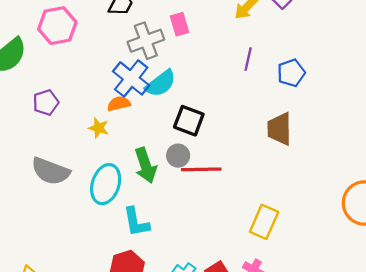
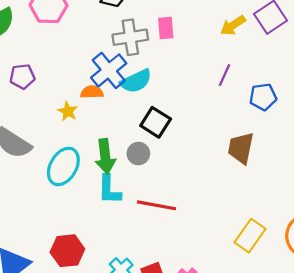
red line: (201, 169) -> (157, 205), moved
cyan L-shape: (136, 222) -> (109, 190), moved
yellow rectangle: (264, 222) -> (250, 236), moved

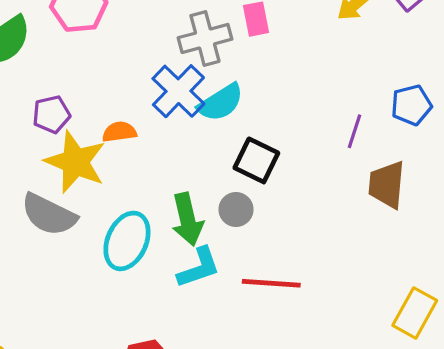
purple line: (225, 75) -> (354, 131), moved
orange semicircle: (92, 92) -> (119, 132), moved
yellow star: (68, 111) -> (75, 162), moved, size x2.0
cyan L-shape: (109, 190) -> (199, 268), turned -104

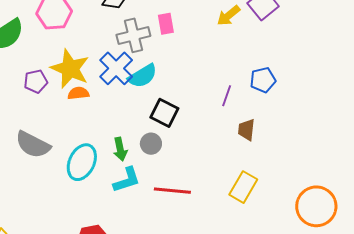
yellow star: (75, 162) -> (70, 69), moved
brown trapezoid: (387, 185) -> (246, 130), size x0.7
green arrow: (187, 219) -> (120, 149), size x0.7
yellow rectangle: (415, 313) -> (243, 187), moved

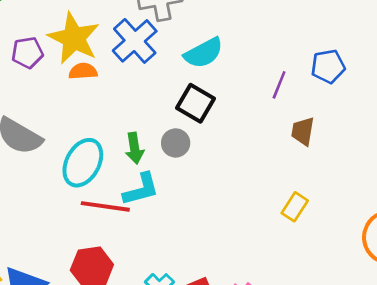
cyan semicircle: (143, 76) -> (204, 53), moved
yellow rectangle: (243, 187) -> (295, 207), size x0.7
red line: (172, 191) -> (105, 206), moved

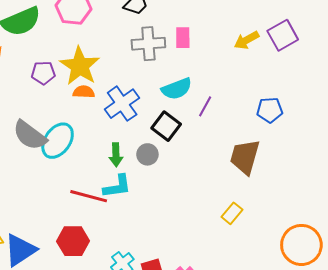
blue cross: (135, 41) -> (122, 104), moved
purple line: (279, 85) -> (205, 106), moved
brown trapezoid: (303, 131) -> (245, 157), size x1.6
cyan ellipse: (83, 163) -> (58, 141), moved

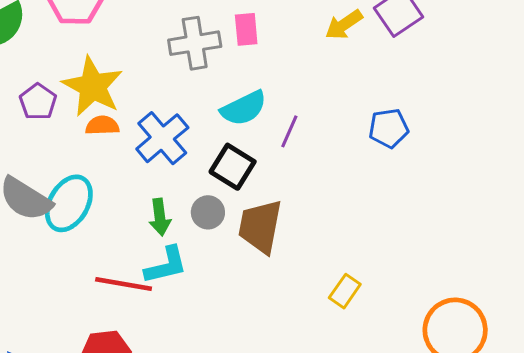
purple pentagon: (43, 73) -> (38, 102), turned -30
brown trapezoid: (245, 157) -> (260, 226), moved

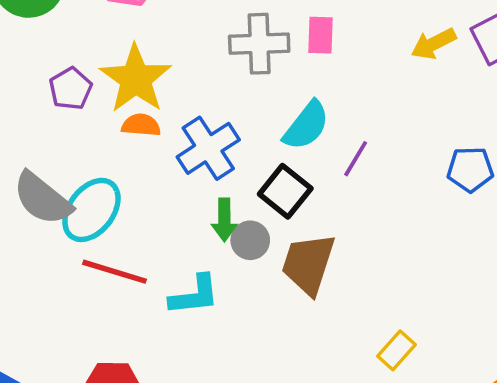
cyan semicircle: (244, 108) -> (306, 126), turned -33
green arrow: (160, 217) -> (224, 220), moved
red line: (124, 284) -> (115, 272), moved

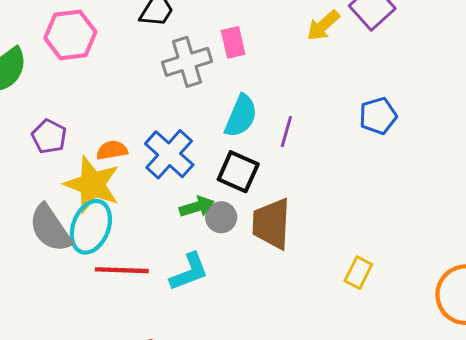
yellow star: (136, 79) -> (92, 184), moved
gray semicircle: (42, 199) -> (50, 228), turned 32
green arrow: (224, 220) -> (197, 207), turned -92

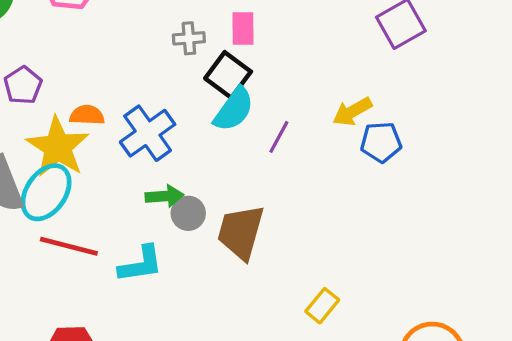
yellow arrow: (323, 25) -> (352, 112), moved
gray cross: (187, 62) -> (189, 38), size x0.6
black square: (238, 172) -> (228, 75), moved

